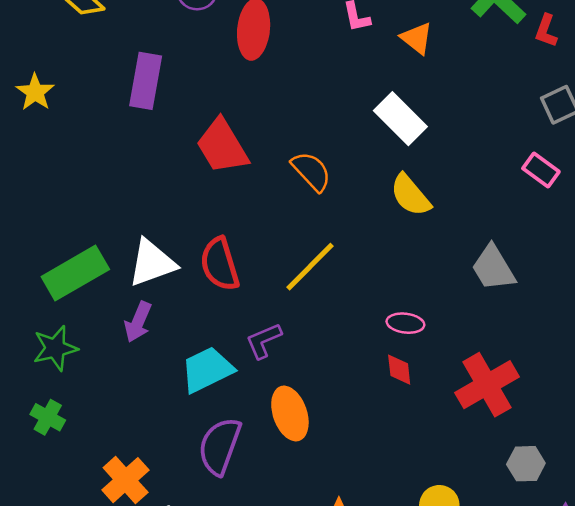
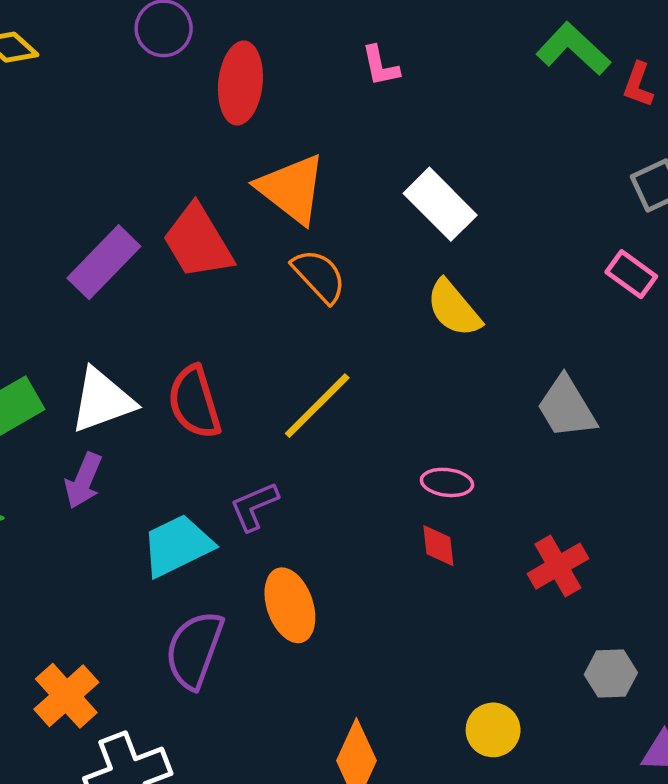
orange triangle: (417, 38) -> (292, 189), moved, size x1.6
purple rectangle: (146, 81) -> (104, 262), moved, turned 34
red cross: (487, 385) -> (558, 566), size x0.7

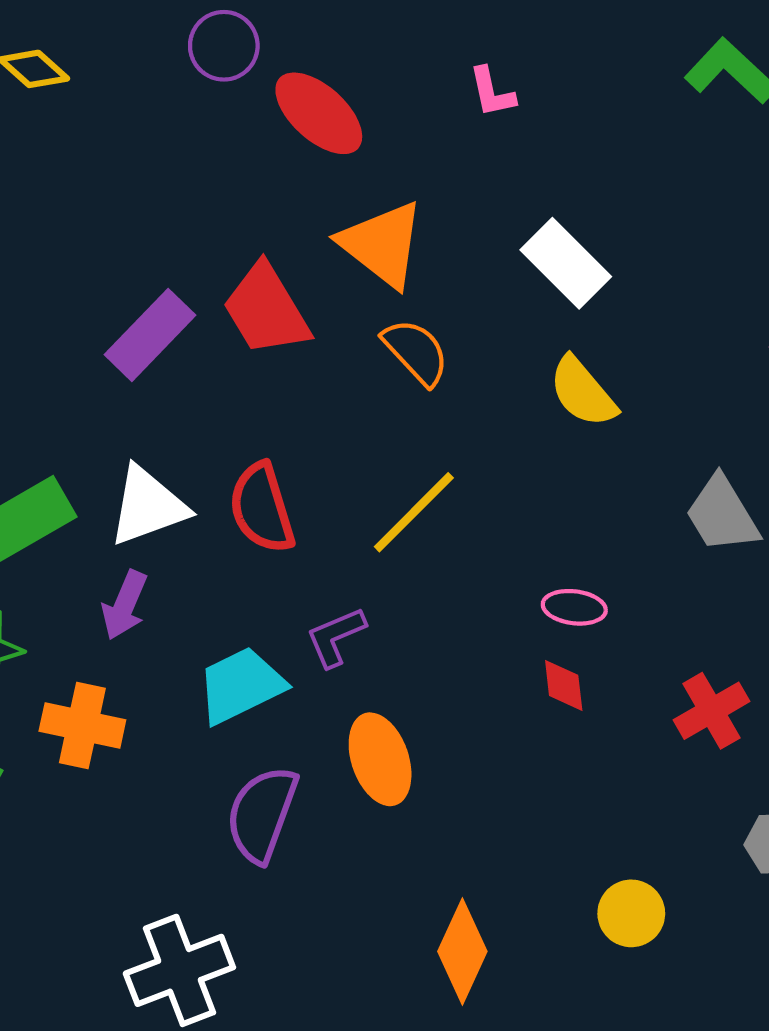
red ellipse: (240, 83) -> (319, 113), turned -54
orange cross: (66, 696) -> (82, 726), moved, turned -36

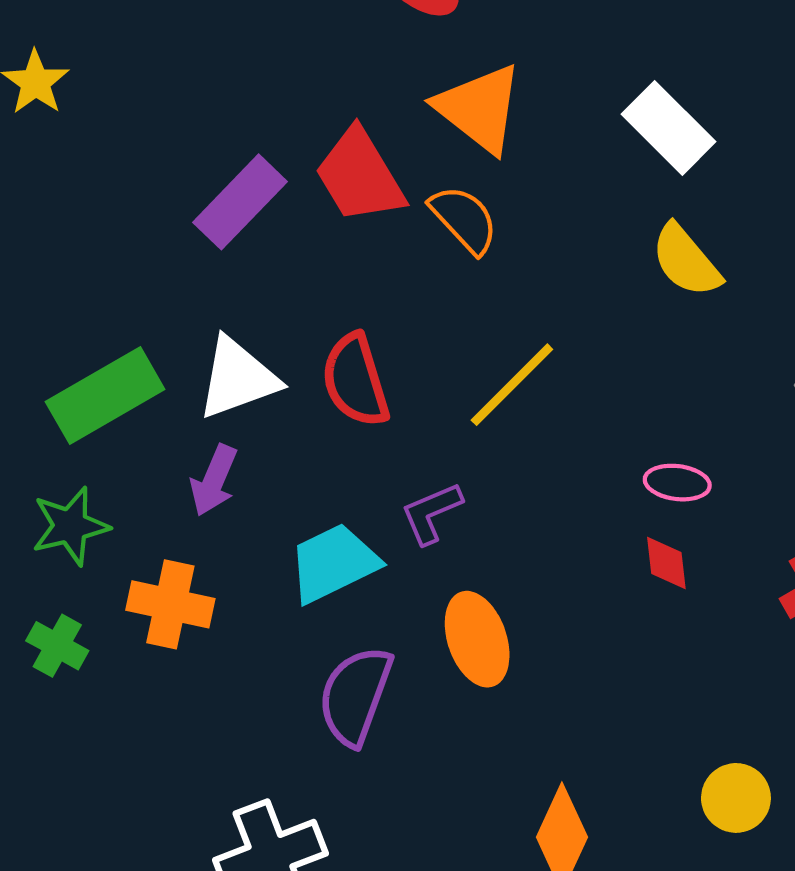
orange semicircle: (416, 352) -> (464, 219), moved

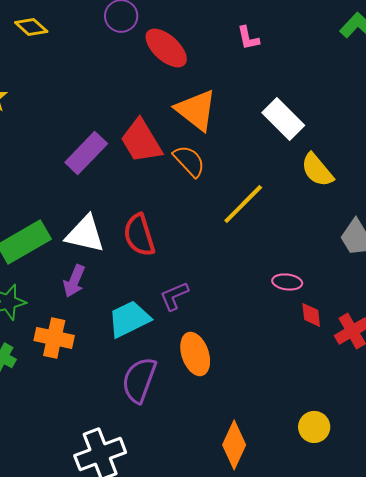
yellow semicircle: (686, 261) -> (317, 170), moved
white triangle: (238, 378) -> (85, 234), turned 33
yellow line: (512, 385) -> (243, 204), moved
red diamond: (666, 563) -> (311, 315), moved

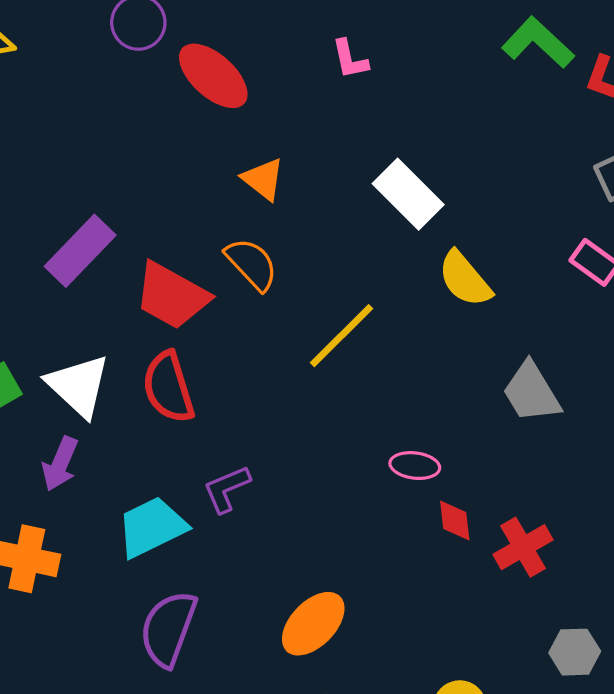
orange triangle: (196, 110) -> (263, 179), size x0.6
red trapezoid: (141, 141) -> (172, 296), moved, turned -30
white triangle: (85, 234) -> (78, 386), turned 30
orange ellipse: (195, 354) -> (313, 624), moved, turned 63

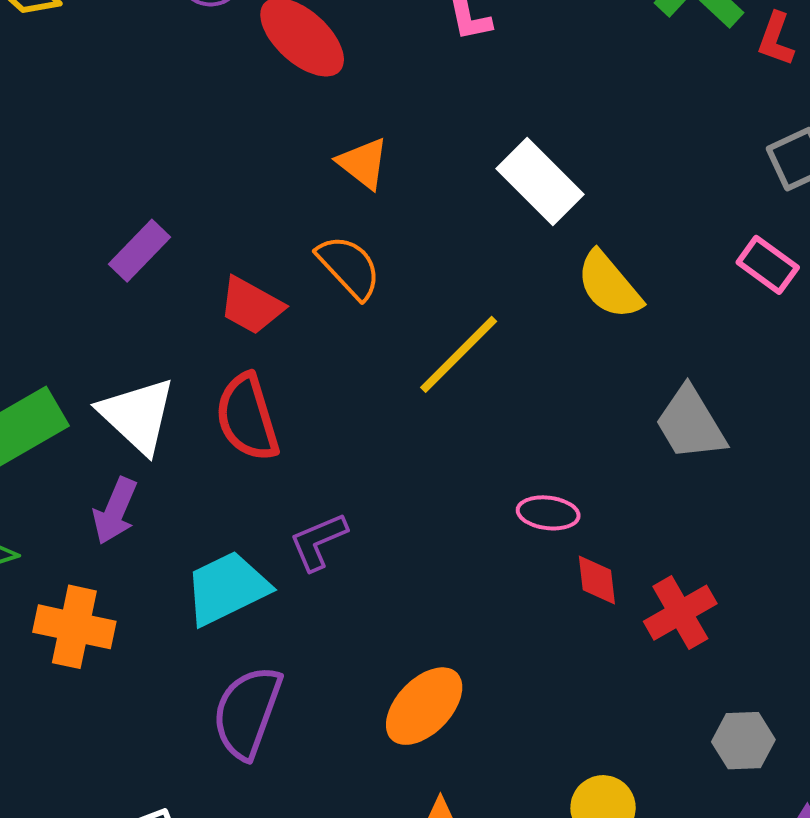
purple rectangle: (80, 251) -> (139, 251), size x0.7
red trapezoid: (172, 296) -> (251, 306), size x0.7

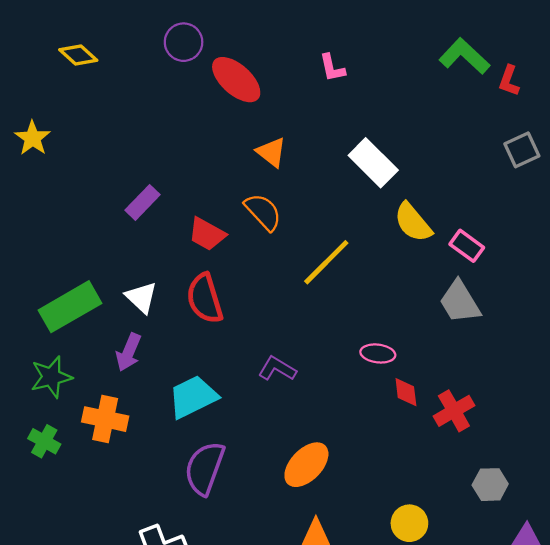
pink rectangle: (768, 265) -> (467, 246), moved
white triangle: (137, 415) -> (141, 297), size x0.7
purple L-shape: (318, 541) -> (277, 369), moved, turned 54

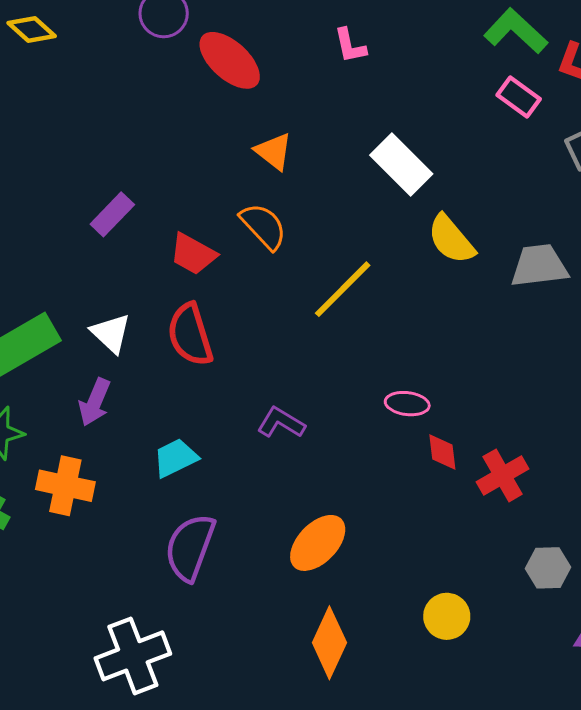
pink rectangle: (467, 246) -> (519, 97), moved
gray trapezoid: (460, 302) -> (539, 266), moved, turned 114
cyan trapezoid: (193, 397) -> (175, 458), size x0.7

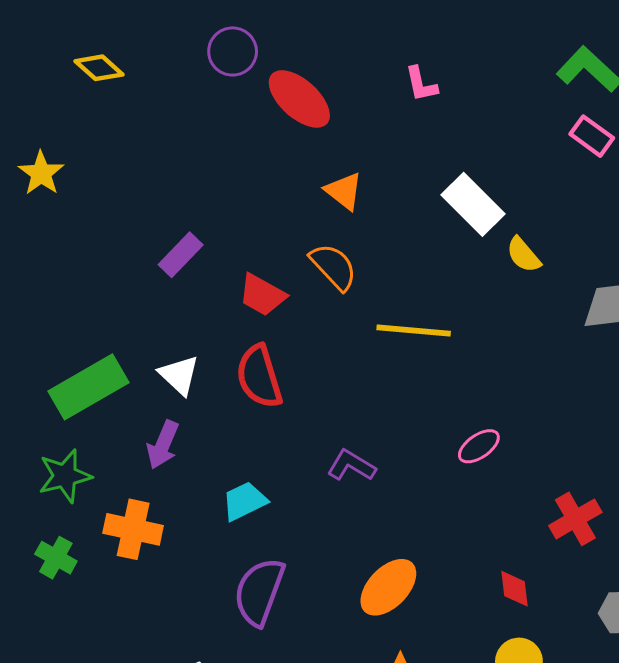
yellow semicircle: (451, 239) -> (523, 255), moved, size x0.7
yellow line: (343, 289) -> (414, 330), turned 50
pink ellipse: (407, 404) -> (479, 446), turned -42
red diamond: (442, 452) -> (515, 589), moved

